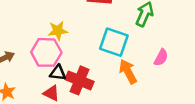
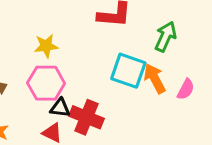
yellow star: (58, 31) -> (46, 46), moved
orange arrow: (128, 72) -> (155, 78), moved

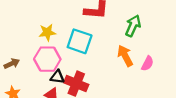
cyan square: (128, 71) -> (80, 41), moved

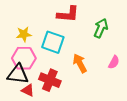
orange arrow: (125, 56) -> (80, 63), moved
black triangle: (57, 77) -> (18, 74), moved, size x1.6

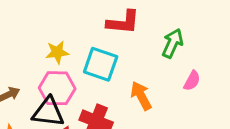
pink semicircle: (114, 62) -> (192, 81), moved

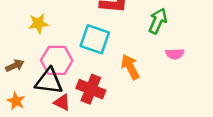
yellow star: (57, 52) -> (38, 24), moved
pink semicircle: (192, 81) -> (175, 54), turned 60

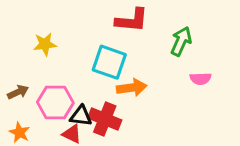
pink hexagon: (57, 60) -> (55, 103), moved
orange arrow: (130, 67) -> (132, 88), moved, turned 110
black triangle: (49, 81) -> (81, 116), moved, size x0.7

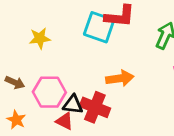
cyan square: (109, 62) -> (99, 27), moved
brown arrow: (18, 92) -> (15, 82), turned 48

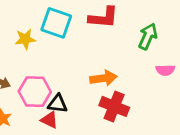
cyan square: (99, 27) -> (56, 23), moved
red cross: (95, 107) -> (114, 106), moved

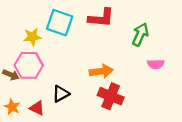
pink hexagon: (35, 92) -> (29, 65), moved
black triangle: (58, 104) -> (61, 94), turned -36
red triangle: (49, 120) -> (37, 108), moved

